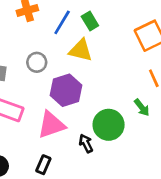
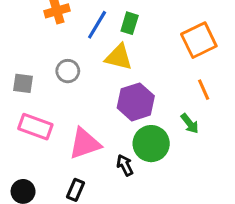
green rectangle: (90, 21) -> (130, 23), turned 48
purple hexagon: (66, 90) -> (136, 102), moved

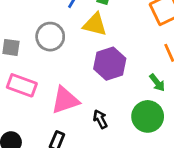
gray circle: (68, 71) -> (50, 37), size x1.4
green circle: (151, 144) -> (148, 116), moved

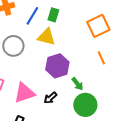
green arrow: (157, 83) -> (77, 84), moved
black arrow: (100, 119) -> (50, 98), moved, turned -104

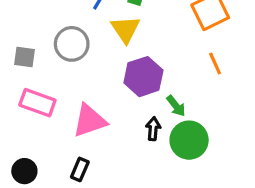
yellow triangle: (46, 37) -> (125, 29), turned 42
black arrow: (50, 98) -> (153, 129), moved, turned 136

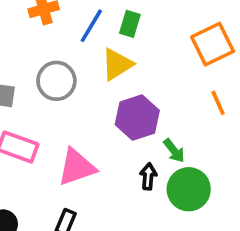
yellow triangle: (125, 29) -> (117, 64), turned 32

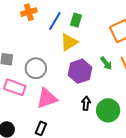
gray circle: (56, 81) -> (36, 68), moved
green arrow: (174, 151) -> (106, 63), moved

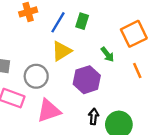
yellow triangle: (69, 42) -> (61, 51), moved
green arrow: (106, 63) -> (107, 54), moved

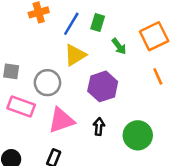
green arrow: (107, 54) -> (119, 46), moved
black arrow: (94, 116) -> (99, 127), moved

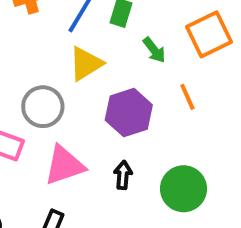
orange line: (158, 76) -> (187, 97), moved

